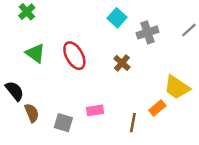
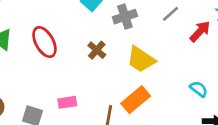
yellow trapezoid: (177, 87) -> (141, 59), moved
orange rectangle: (157, 108) -> (136, 100), size x1.5

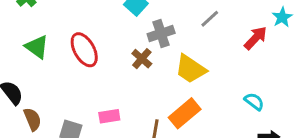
gray line: (170, 14) -> (210, 19), moved
gray cross: (125, 17) -> (161, 34), moved

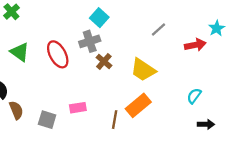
gray cross: (161, 34) -> (90, 41), moved
red arrow: (256, 38) -> (195, 45), turned 36
cyan semicircle: (254, 101) -> (194, 96), turned -91

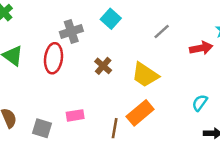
cyan square: (99, 18) -> (111, 19), moved
gray cross: (90, 41) -> (71, 32), moved
red ellipse: (58, 54) -> (53, 58), turned 36

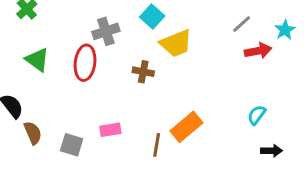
gray line: (162, 32) -> (242, 24), moved
brown cross: (103, 66) -> (143, 72), turned -30
yellow trapezoid: (145, 75) -> (176, 43), moved, turned -56

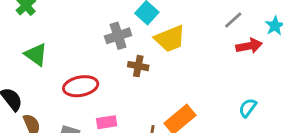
gray cross: (106, 31) -> (118, 36), moved
red ellipse: (85, 63) -> (81, 86), moved, turned 72

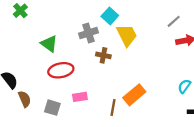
yellow trapezoid: (170, 39) -> (127, 35), turned -95
green triangle: (36, 55) -> (49, 44), moved

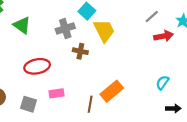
green triangle: (49, 44) -> (22, 25), moved

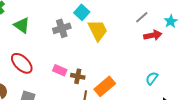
brown cross: (80, 51) -> (78, 76), moved
red ellipse: (37, 66) -> (22, 63), moved, turned 55
pink rectangle: (57, 93) -> (60, 70), moved, turned 32

